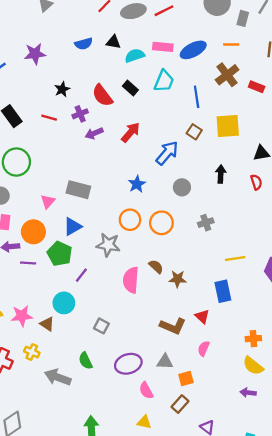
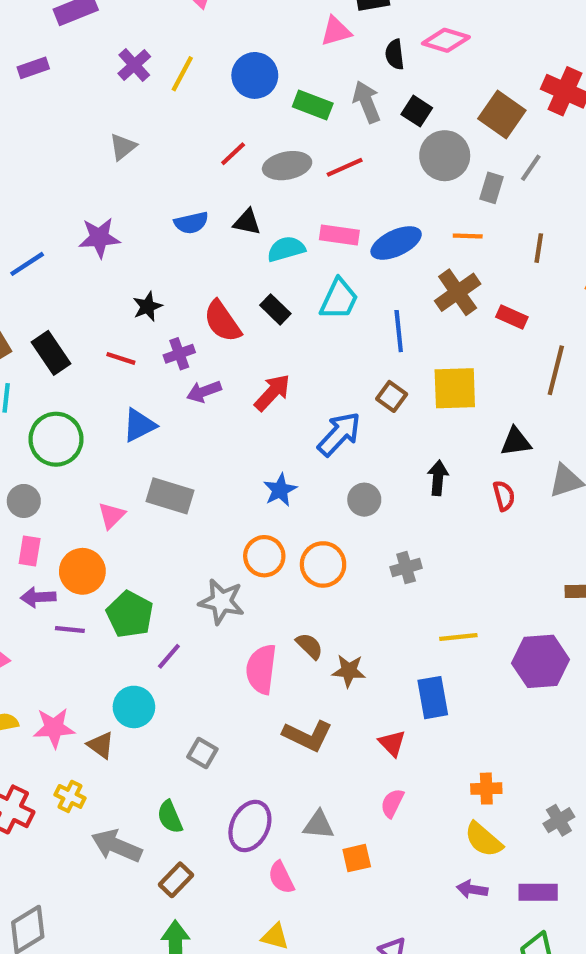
blue triangle: (73, 227) -> (139, 425), moved
brown L-shape: (173, 326) -> (308, 736), moved
purple ellipse: (128, 364) -> (250, 826), turned -50
brown rectangle: (180, 404) -> (176, 880), moved

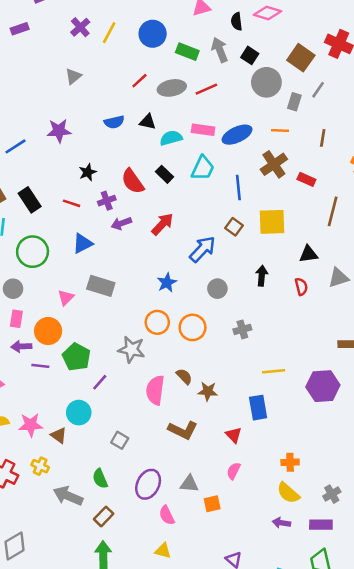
gray cross: (559, 820) -> (332, 494), moved

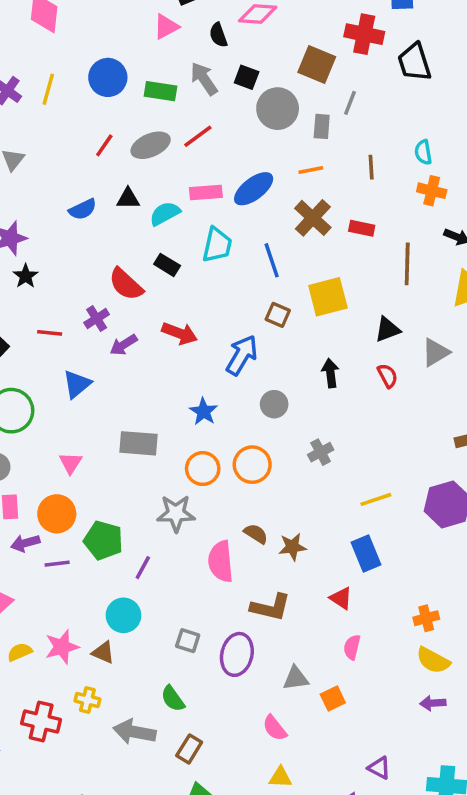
black star: (88, 172) -> (26, 276), moved
red arrow: (162, 224) -> (180, 333), turned 80
gray rectangle: (101, 286) -> (138, 443), moved
purple ellipse: (148, 484) -> (237, 654), moved

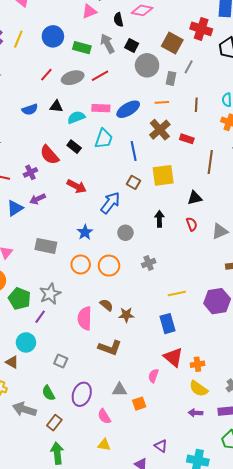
purple arrow: (124, 345) -> (38, 199), moved
gray triangle: (436, 352) -> (220, 231), moved
gray star: (176, 513) -> (50, 294), moved, turned -30
red triangle: (341, 598) -> (173, 357), moved, size x1.5
purple ellipse: (237, 654) -> (82, 394), moved

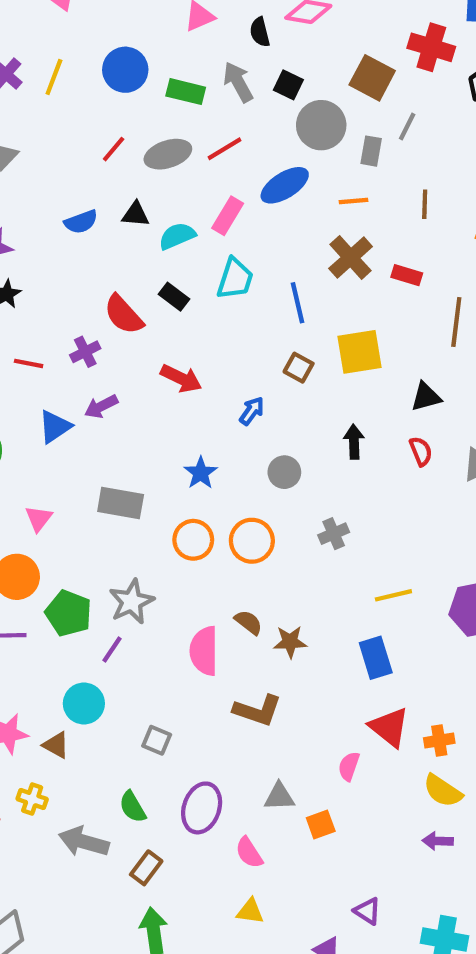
pink rectangle: (101, 108) -> (228, 216), turned -60
blue ellipse: (128, 109) -> (285, 185), moved
blue arrow: (110, 203) -> (252, 411), size x0.6

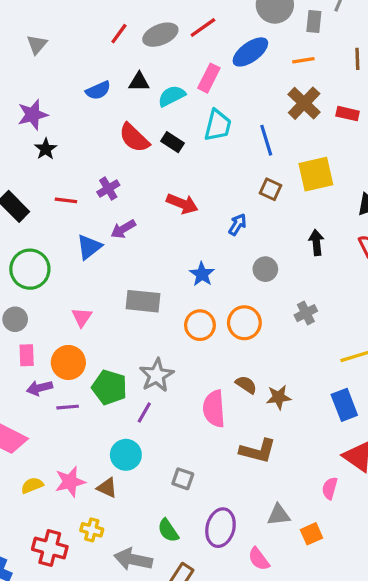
red semicircle: (124, 315) -> (134, 138), moved

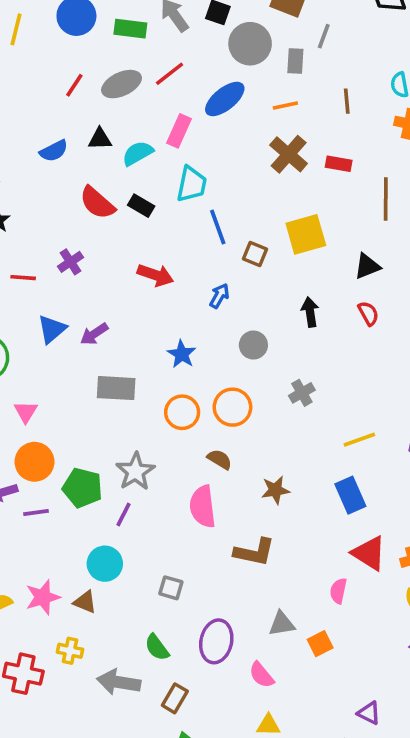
blue line: (266, 140) -> (218, 227), moved
purple arrow: (123, 229) -> (94, 334), moved
pink triangle: (82, 317) -> (26, 412), moved
brown semicircle: (246, 385) -> (220, 459), moved

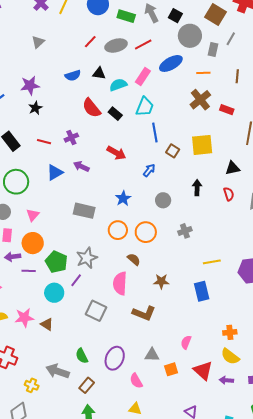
purple arrow: (94, 334) -> (81, 166), moved, turned 49
red triangle: (369, 553) -> (203, 371), moved
cyan circle: (105, 564) -> (54, 293), moved
gray square: (171, 588) -> (96, 311), moved, size x1.5
yellow cross: (70, 651) -> (32, 385), moved

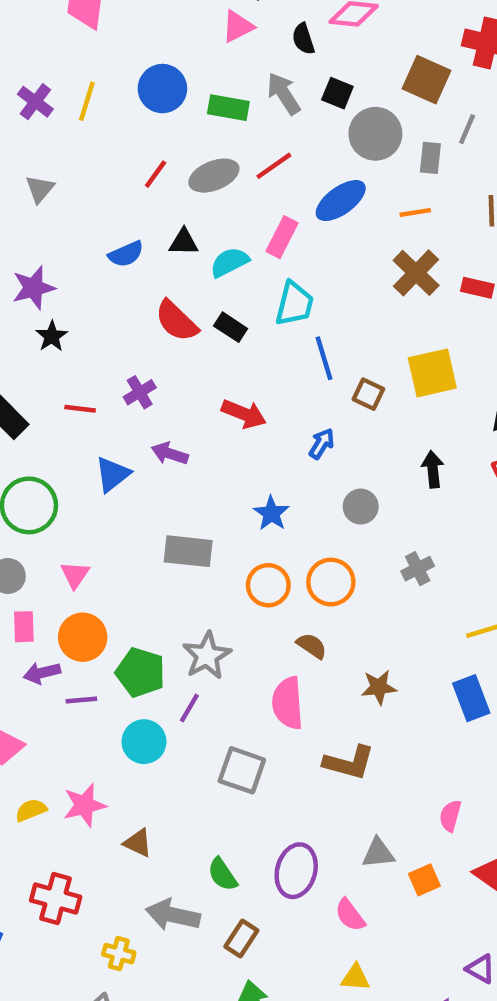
brown triangle: (47, 324) -> (138, 843), moved

